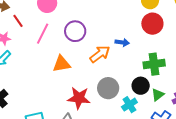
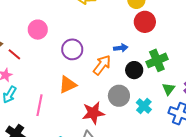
pink line: (43, 34) -> (39, 105), moved
black circle: (141, 86) -> (134, 70), moved

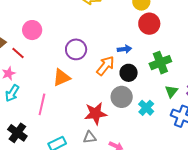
pink circle: (38, 30) -> (32, 30), moved
black circle: (134, 70) -> (129, 73), moved
orange triangle: (68, 85) -> (62, 78), moved

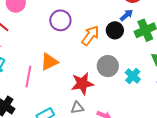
blue arrow: (124, 49) -> (126, 15), moved, turned -32
black circle: (129, 73) -> (115, 30), moved
orange triangle: (62, 78) -> (49, 62), moved

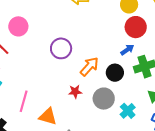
black circle: (115, 30) -> (115, 73), moved
orange triangle: (49, 62) -> (48, 117), moved, turned 36
red star: (82, 84) -> (75, 92), moved, size x0.6

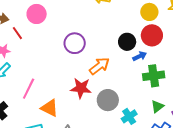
black circle: (115, 73) -> (127, 42), moved
red star: (75, 92) -> (81, 88), size x1.5

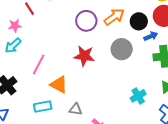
orange arrow: (99, 66) -> (114, 17), moved
red star: (81, 88) -> (84, 56), moved
gray circle: (108, 100) -> (122, 49), moved

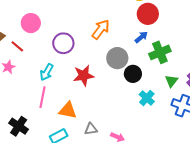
purple circle: (86, 21) -> (63, 43), moved
black circle: (139, 21) -> (133, 74), moved
cyan arrow: (13, 46) -> (47, 72), moved

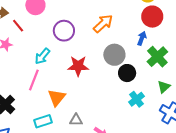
blue arrow: (141, 37) -> (142, 38), turned -40
green cross: (160, 52) -> (157, 57), turned -30
orange triangle: (68, 110) -> (57, 98), turned 48

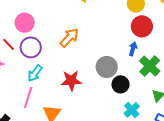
orange arrow: (103, 23) -> (69, 38), moved
purple circle: (64, 31) -> (31, 47), moved

